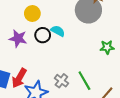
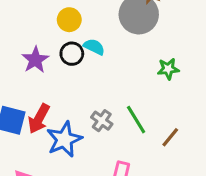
yellow circle: (32, 14) -> (69, 20), moved
purple star: (18, 39) -> (35, 60), turned 30

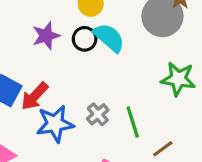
cyan semicircle: (94, 47) -> (109, 38), size x1.5
green star: (168, 69) -> (178, 79), size x1.5

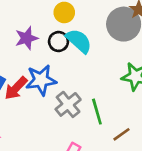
gray cross: (98, 114) -> (68, 104), size x1.4
blue star: (55, 124) -> (41, 80), moved

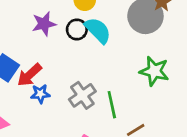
blue star: (41, 80) -> (40, 94), moved, size x0.6

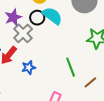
blue star: (40, 94) -> (29, 67), moved
gray cross: (82, 95) -> (23, 33), moved

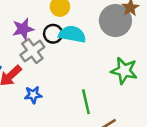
cyan semicircle: (52, 16) -> (72, 34), turned -35

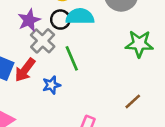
green line: (86, 102) -> (72, 58), moved

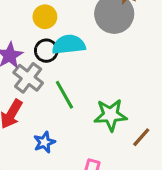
green star: (139, 44) -> (110, 115), moved
blue star: (51, 85) -> (44, 142), moved

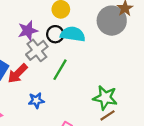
green line: (64, 95) -> (60, 70), turned 45
green star: (110, 115) -> (105, 98), moved

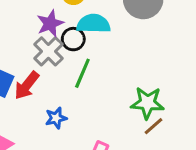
purple star: (28, 31) -> (50, 23), moved
black circle: (55, 34) -> (73, 39), moved

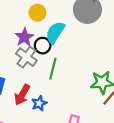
cyan semicircle: (93, 24) -> (55, 32), turned -50
red arrow: (27, 85) -> (22, 95), moved

